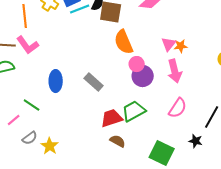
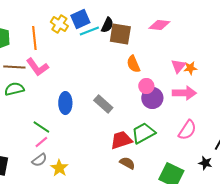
orange semicircle: (124, 42) -> (133, 64), size x0.7
pink arrow: (175, 71) -> (184, 93), turned -75
pink line: (14, 120) -> (41, 142), moved

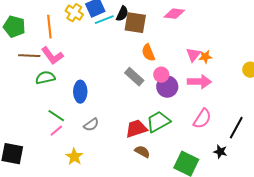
green semicircle: (14, 89) -> (45, 78), moved
gray rectangle: (103, 104) -> (134, 77), moved
gray semicircle: (39, 160) -> (91, 125), moved

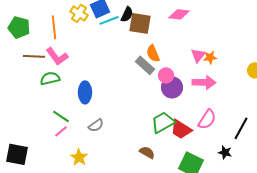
gray rectangle: (134, 77) -> (145, 65), moved
red trapezoid: (136, 129) -> (181, 129), moved, turned -130

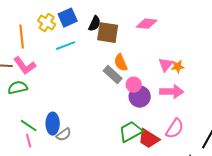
cyan line: (109, 20) -> (66, 46), moved
blue ellipse: (85, 92) -> (53, 124), moved
pink line: (61, 131) -> (29, 141), turned -64

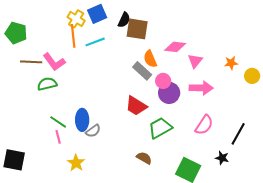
pink diamond: (147, 24) -> (175, 47), moved
orange line: (22, 37) -> (73, 36), moved
orange star: (178, 67) -> (231, 63), moved
red trapezoid: (149, 139) -> (136, 106), moved

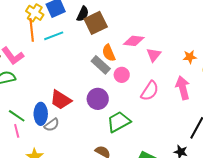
brown square: (137, 29) -> (96, 23), turned -35
pink arrow: (201, 88) -> (183, 88), moved, turned -105
purple circle: (169, 93) -> (98, 99), moved
red trapezoid: (136, 106) -> (61, 100), moved
pink semicircle: (204, 125) -> (150, 91), moved

